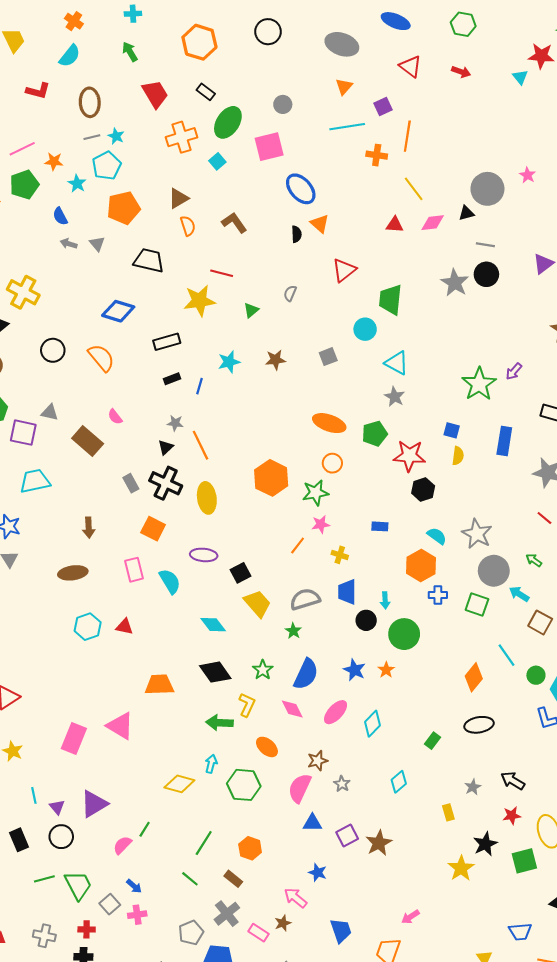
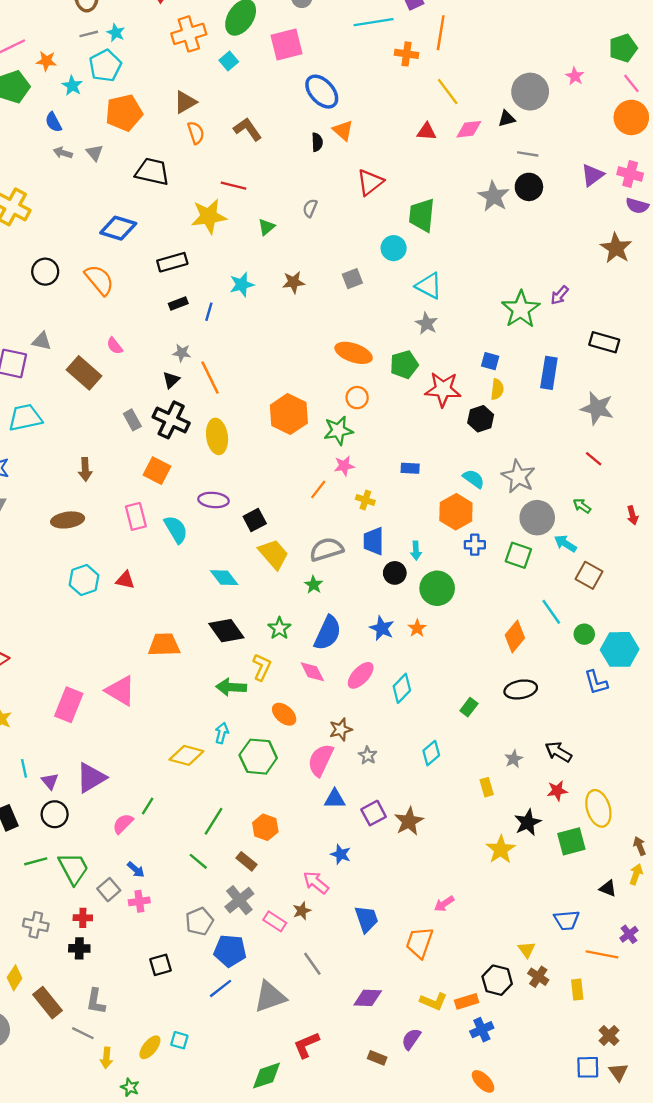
black hexagon: (423, 490) -> (481, 419), moved

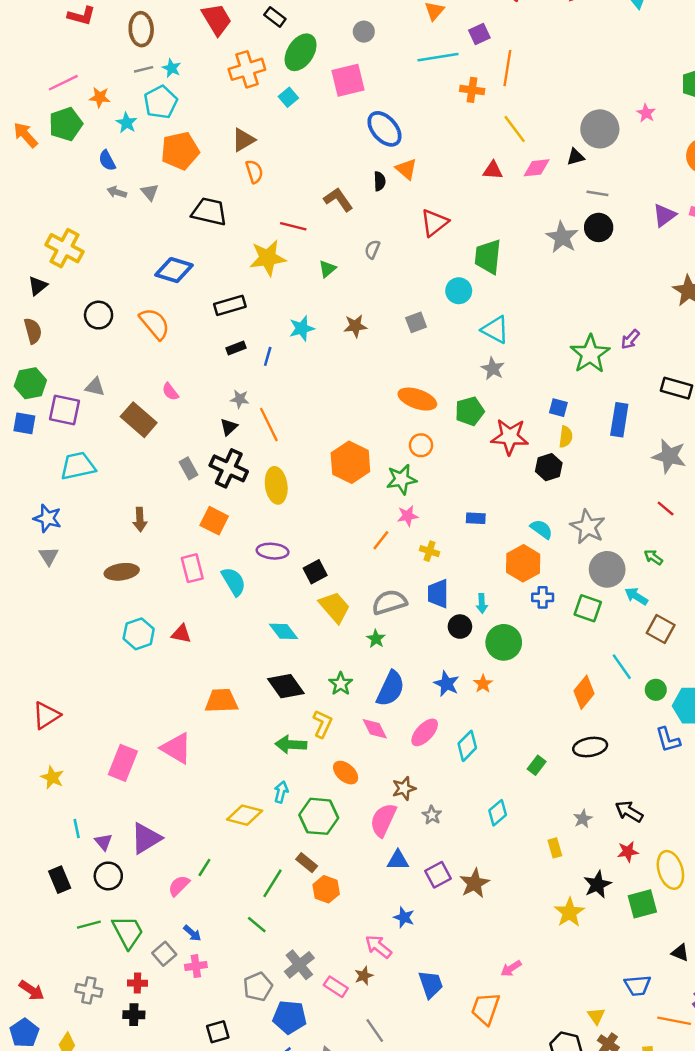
brown L-shape: (248, 129) -> (338, 199), moved
brown rectangle: (246, 861) -> (307, 863), moved

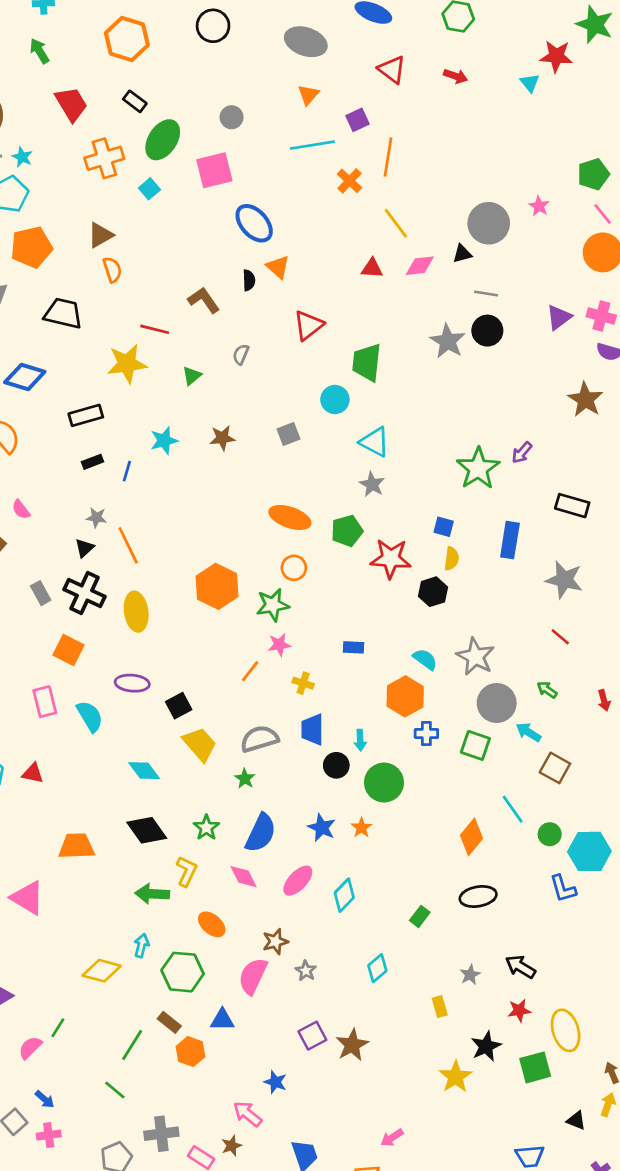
orange cross: (472, 90) -> (350, 181), turned 35
blue triangle: (398, 860) -> (222, 1020), moved
gray cross: (299, 965) -> (161, 1134), turned 32

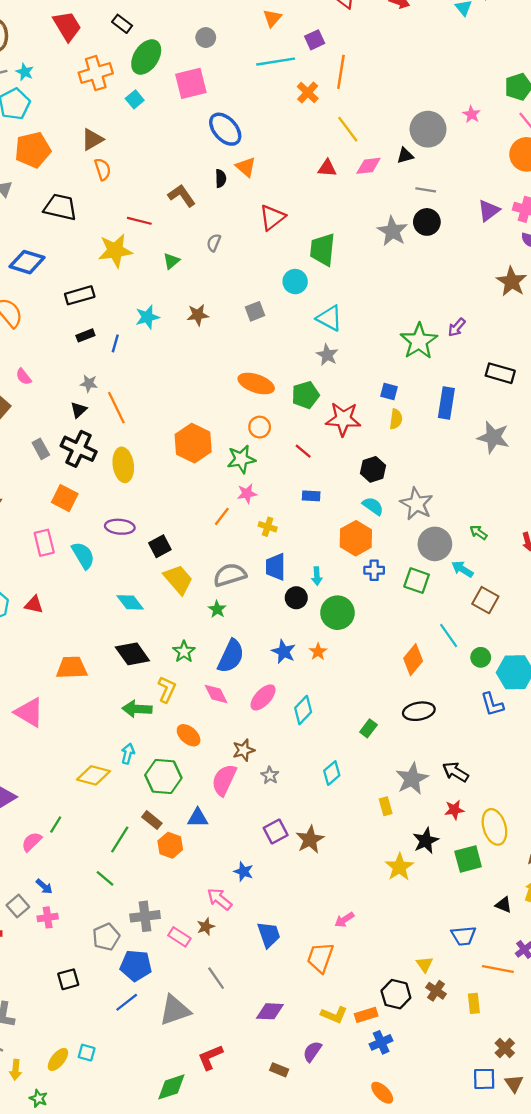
black hexagon: (433, 592) -> (373, 469), moved
red line: (560, 637) -> (303, 451), moved
gray star: (470, 975) -> (412, 779), size x1.8

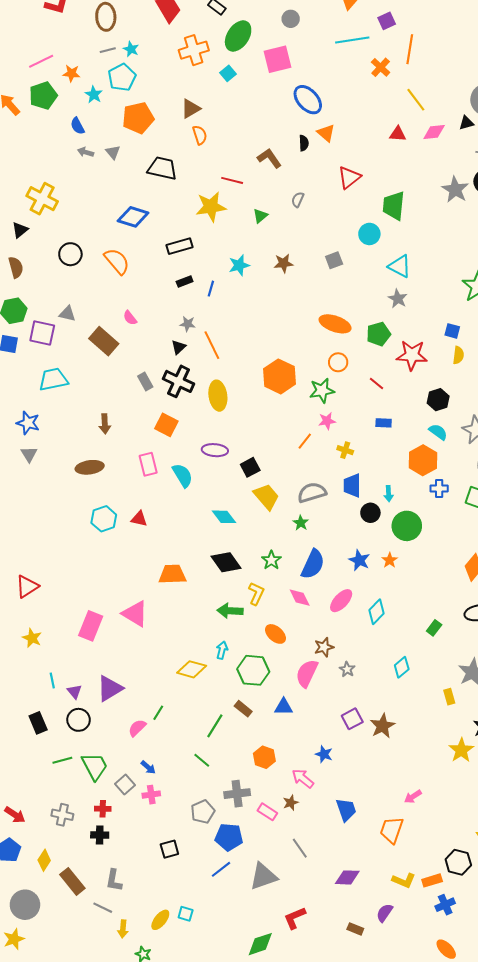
orange hexagon: (170, 845) -> (264, 757), moved

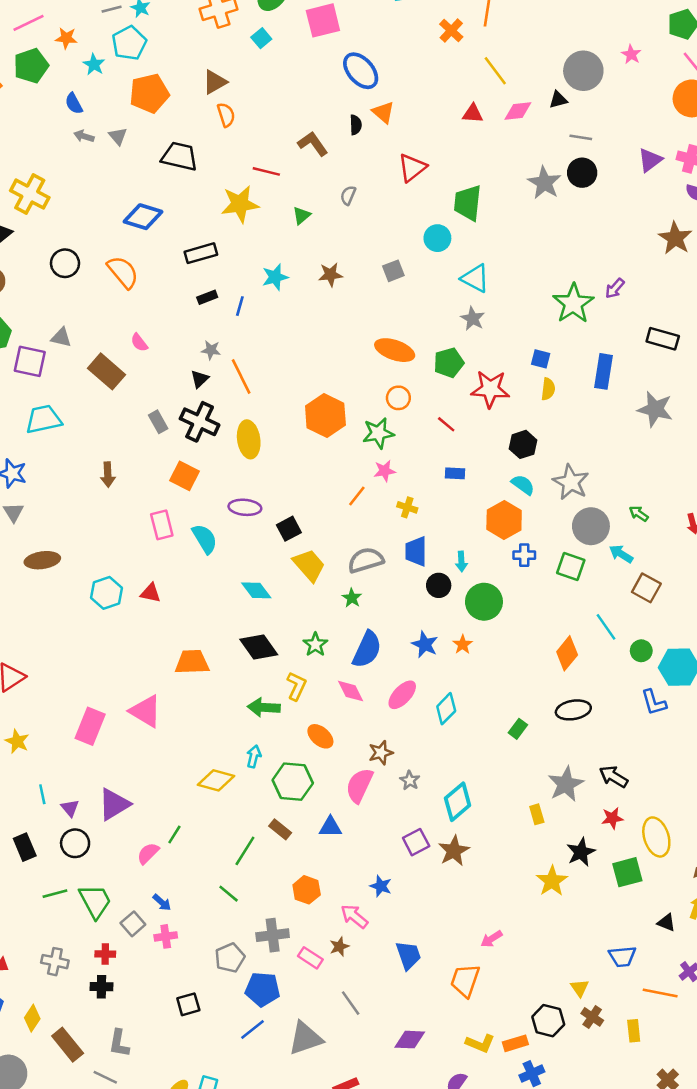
brown ellipse: (90, 467) -> (42, 560), moved
cyan diamond: (402, 667) -> (458, 802), moved, size x1.4

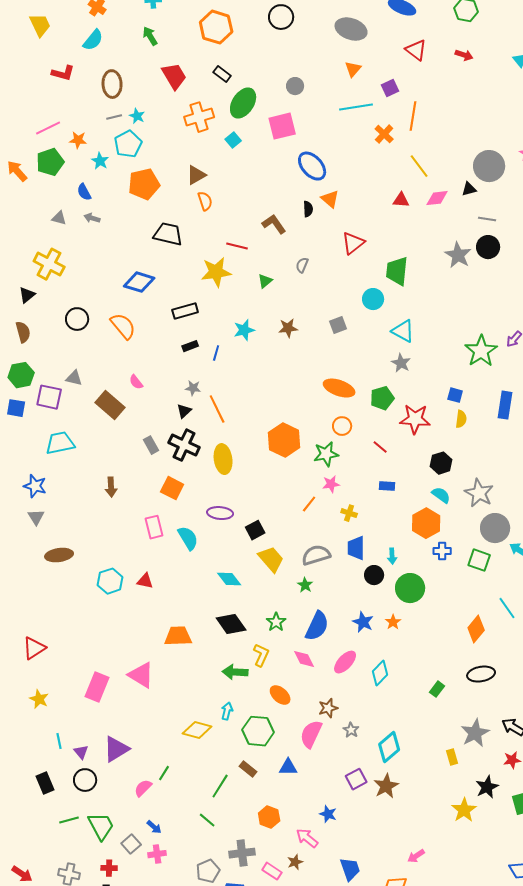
gray triangle: (118, 136) -> (59, 218), moved, turned -35

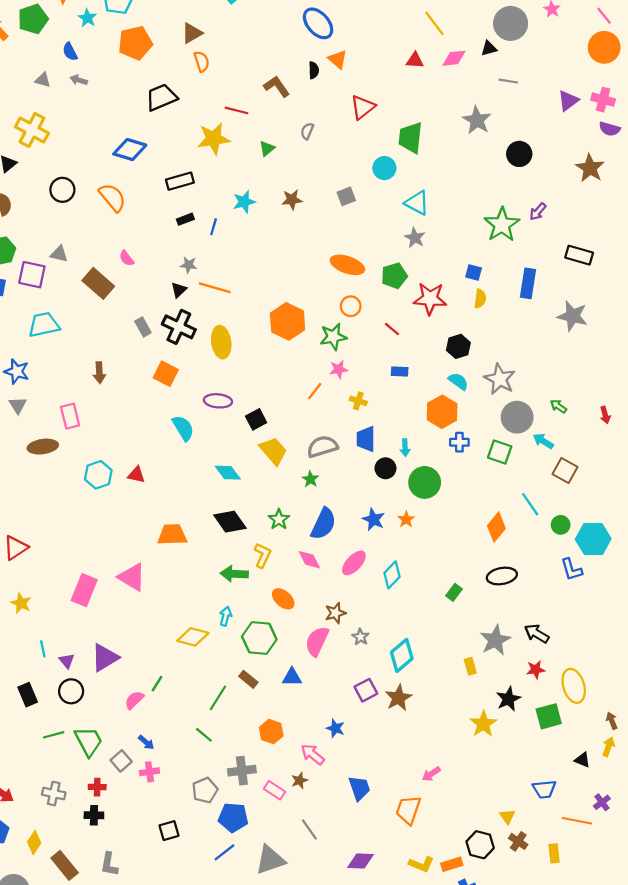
black trapezoid: (168, 234) -> (161, 97), turned -36
black circle: (488, 247) -> (519, 154), moved
orange line: (217, 409) -> (215, 288), turned -48
pink rectangle: (154, 527) -> (70, 416), moved

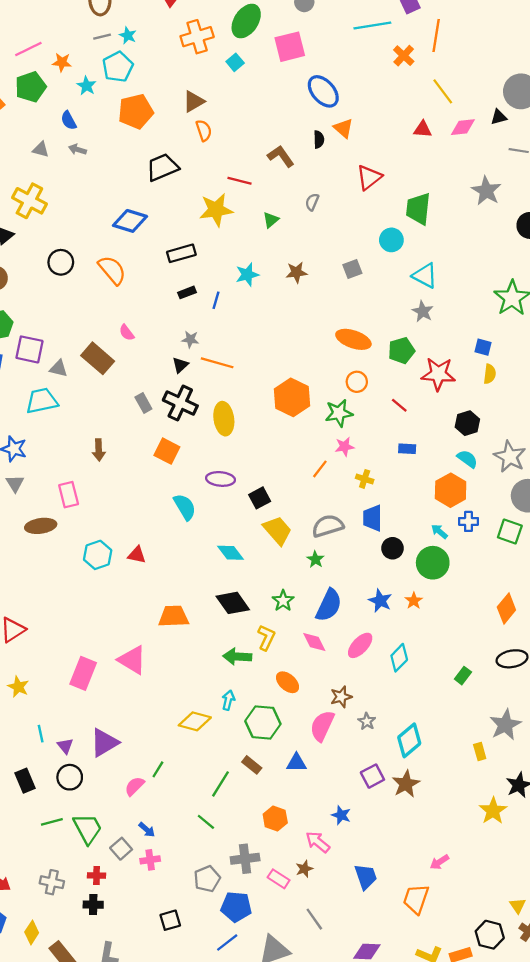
gray triangle: (59, 254) -> (59, 368), moved
cyan arrow: (405, 448) -> (439, 531), moved, turned 133

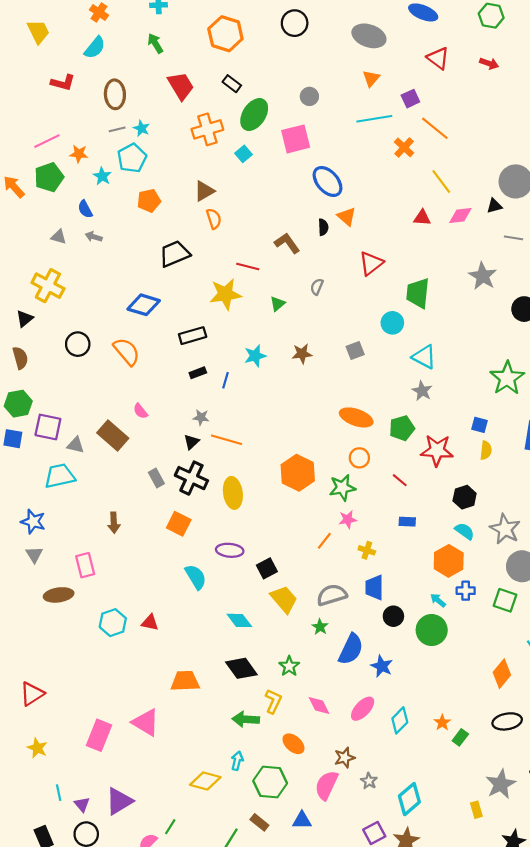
orange line: (436, 36) -> (435, 128), turned -60
orange pentagon: (136, 111) -> (149, 201), size x0.7
orange star: (414, 601) -> (442, 722), moved
blue semicircle: (329, 605) -> (351, 649), moved

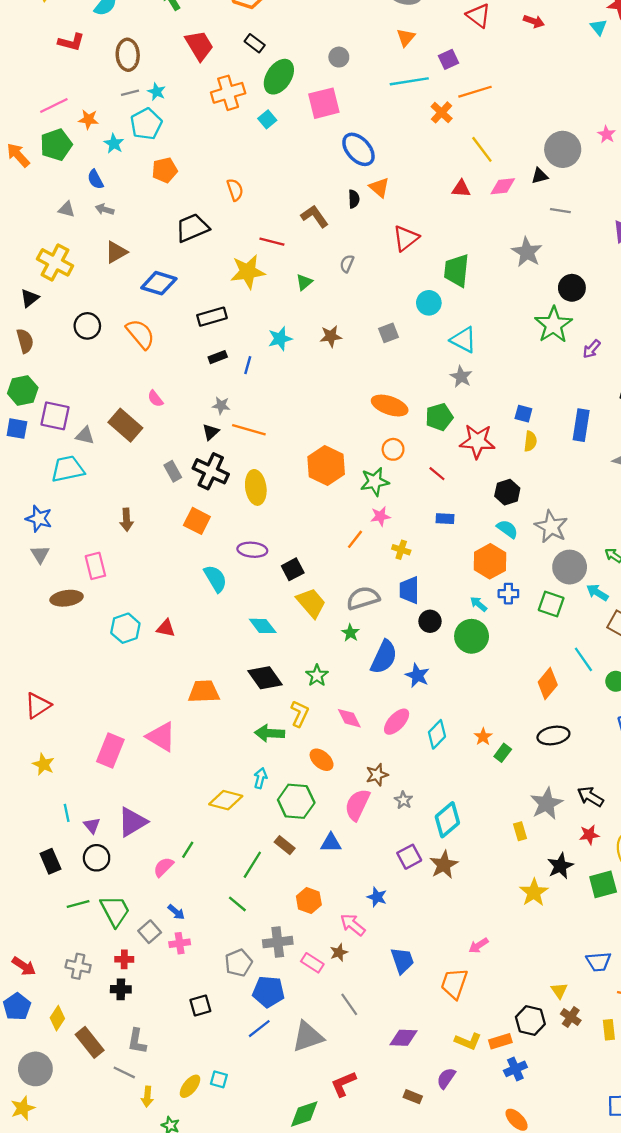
orange line: (435, 128) -> (475, 92), turned -56
brown triangle: (204, 191) -> (116, 252), moved
green star: (507, 378) -> (553, 325), moved

